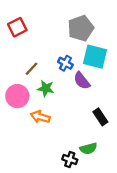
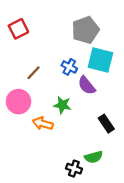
green star: (46, 88) -> (62, 105), moved

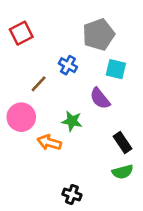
cyan square: (100, 60) -> (116, 69), size x0.7
blue cross: (69, 67) -> (68, 65), moved
green semicircle: (94, 157) -> (123, 172), moved
black cross: (74, 169) -> (72, 194), moved

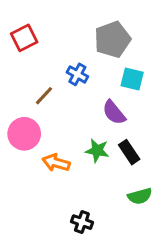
green star: (72, 121) -> (97, 151), moved
black rectangle: (123, 142) -> (129, 152), moved

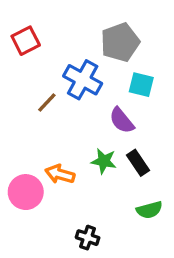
blue cross: (77, 74) -> (83, 80), size x1.6
pink circle: (24, 134) -> (26, 192), moved

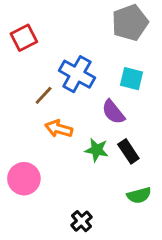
gray pentagon: (120, 42) -> (130, 23), moved
orange arrow: (60, 174) -> (59, 129), moved
black cross: (88, 238) -> (81, 221), turned 30

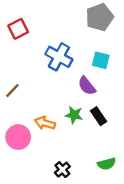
brown line: (44, 95) -> (12, 91), moved
orange arrow: (59, 129) -> (45, 123), moved
green semicircle: (139, 195) -> (107, 164), moved

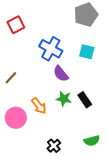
purple semicircle: (87, 86) -> (61, 74), moved
orange arrow: (45, 123) -> (39, 106), turned -144

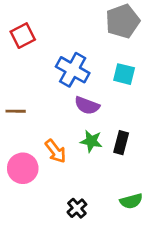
purple semicircle: (61, 74) -> (87, 105), turned -30
brown line: (11, 78) -> (16, 111), turned 48
black rectangle: (85, 100) -> (121, 143), turned 49

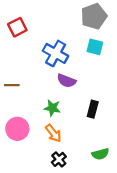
cyan square: (124, 74) -> (95, 47), moved
green star: (91, 141) -> (52, 108), moved
orange arrow: (56, 151) -> (53, 133), moved

